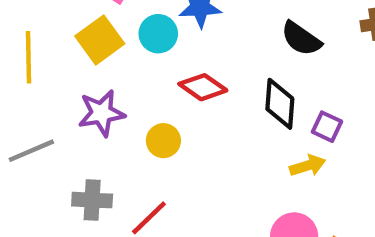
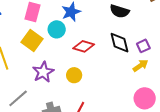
purple square: (327, 127) -> (143, 46), turned -32

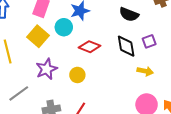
purple square: (143, 46) -> (149, 41), moved
yellow arrow: (140, 66) -> (145, 71), turned 42

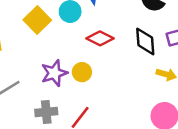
purple star: (47, 69) -> (54, 73), moved

